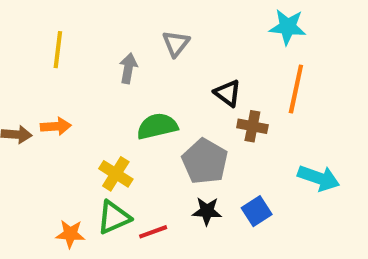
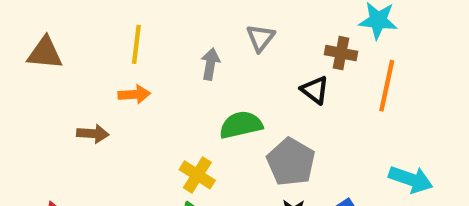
orange arrow: (56, 126) -> (134, 94), moved
brown cross: (252, 126) -> (341, 53), moved

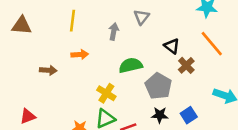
brown cross: (341, 53) -> (186, 65), moved, turned 35
orange line: (387, 86) -> (212, 44), turned -52
orange arrow: (134, 94) -> (80, 55), moved

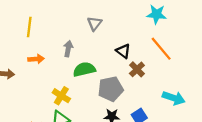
gray arrow: (114, 31) -> (68, 49), moved
gray pentagon: (158, 86) -> (111, 89), turned 30

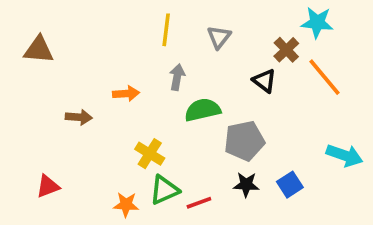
yellow line: (29, 27) -> (166, 30), moved
brown cross: (137, 69) -> (286, 50), moved
yellow cross: (61, 96) -> (150, 154), moved

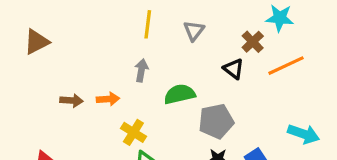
brown triangle: (39, 50) -> (37, 42), turned -32
gray arrow: (177, 77) -> (141, 70), moved
orange line: (325, 77) -> (286, 66), turned -75
orange arrow: (126, 93) -> (108, 99), moved

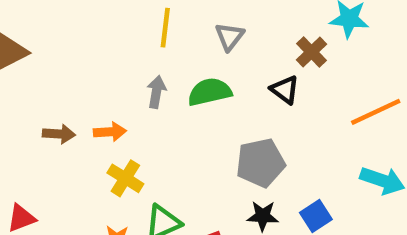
orange line: (286, 66) -> (376, 112), moved
green semicircle: (180, 94) -> (210, 92), moved
yellow cross: (133, 132) -> (125, 178), moved

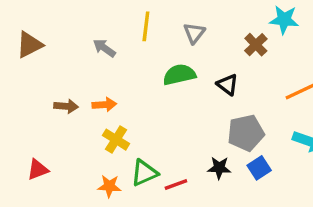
black triangle: (285, 90) -> (228, 85), moved
gray arrow: (156, 92) -> (104, 48), moved, turned -65
gray pentagon: (261, 163) -> (246, 133), moved

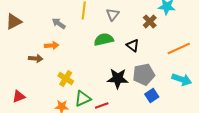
orange arrow: (104, 105) -> (52, 45), moved
black star: (219, 168) -> (118, 78), moved, size x1.5

